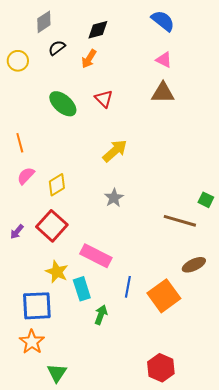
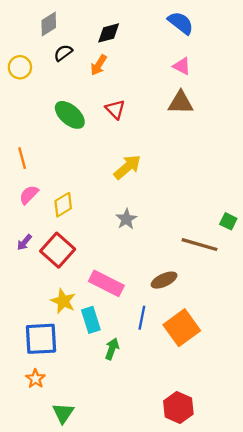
purple arrow: (17, 232) -> (24, 242), moved
brown ellipse: (194, 265) -> (164, 280), moved
orange star: (32, 342) -> (35, 379), size x0.7

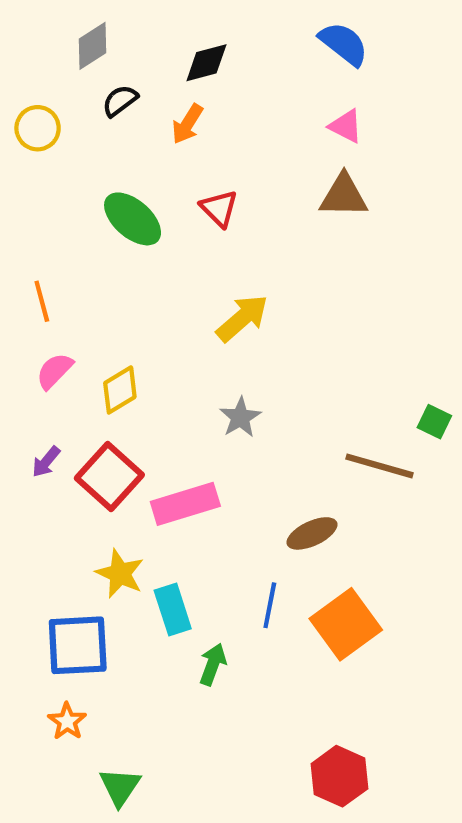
pink rectangle: (106, 283) -> (185, 504), moved, turned -44

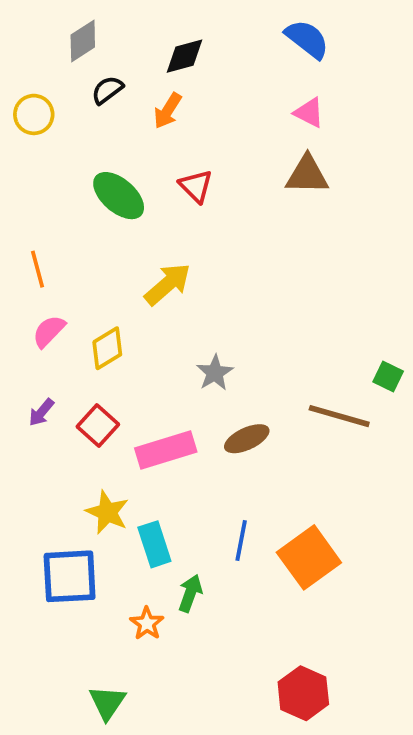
yellow arrow: (242, 318) -> (168, 284), moved
red square: (109, 476) -> (98, 426), size x0.7
brown ellipse: (312, 533) -> (247, 439), moved
orange star: (67, 721) -> (147, 623), moved

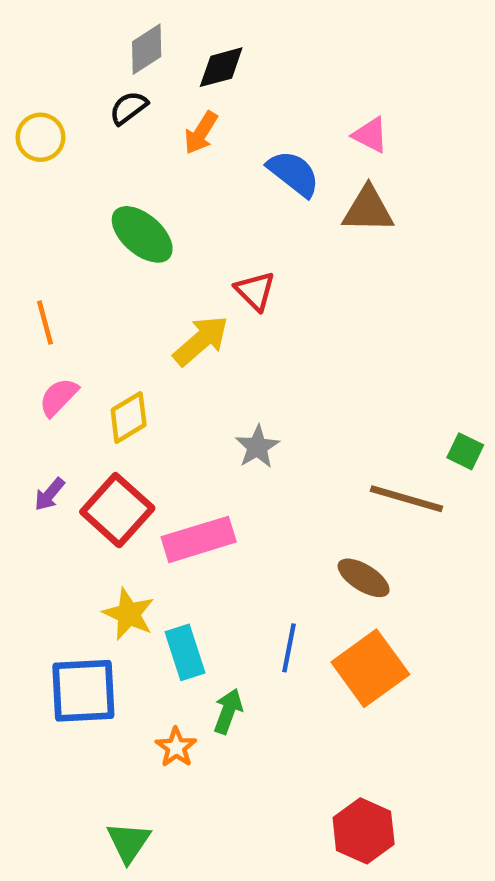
blue semicircle: (307, 39) -> (294, 173), moved
gray diamond: (83, 41) -> (147, 49), moved
red triangle: (196, 186) -> (255, 291), moved
red square: (98, 426) -> (117, 510), size x1.4
brown ellipse: (247, 439) -> (364, 578), moved, turned 57

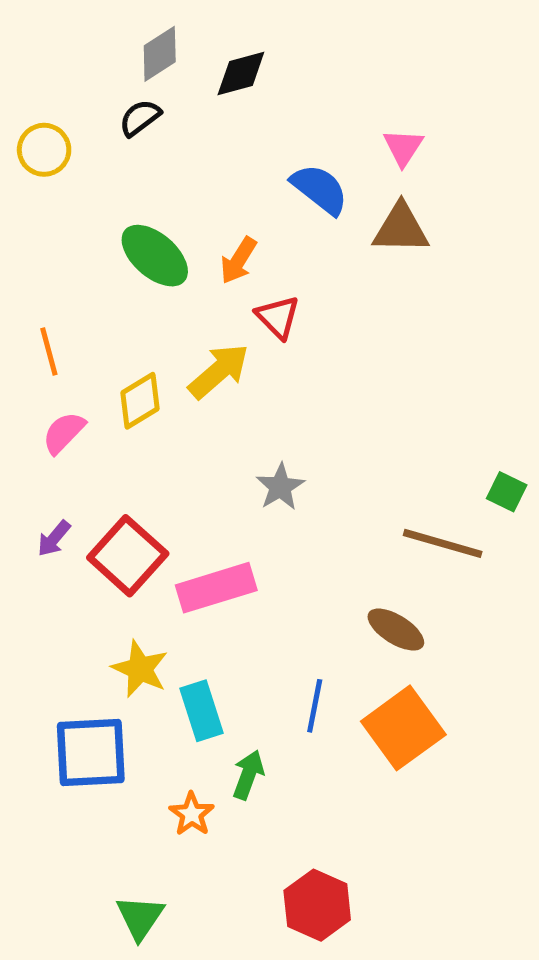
orange arrow: (201, 133) -> (238, 260), moved
pink triangle: (370, 135) -> (403, 147), turned 36
yellow diamond: (129, 417) -> (140, 401), moved
red hexagon: (364, 831) -> (317, 905), moved

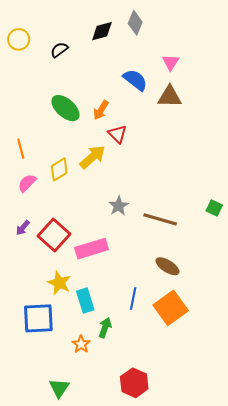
gray diamond: (160, 54) -> (135, 23), moved, turned -35
yellow circle: (44, 150) -> (19, 39), moved
brown line: (443, 543) -> (160, 219), moved

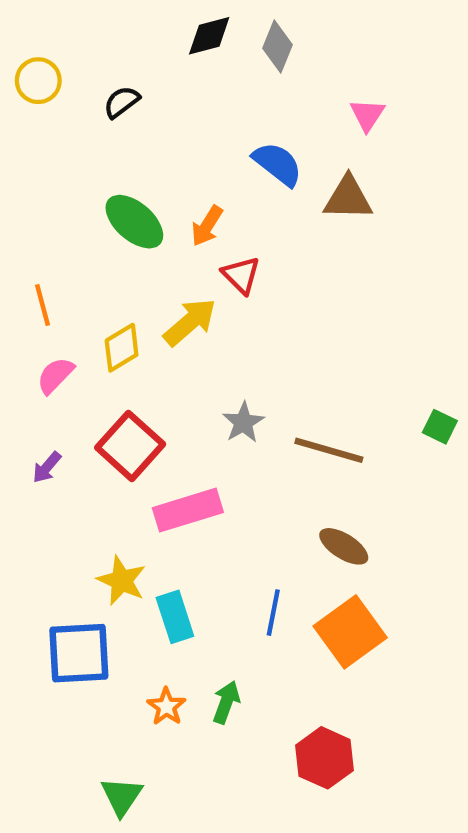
black diamond: (102, 31) -> (209, 36), moved
pink triangle: (171, 62) -> (367, 115), moved
red square: (54, 235) -> (130, 446), moved
green arrow: (105, 328) -> (226, 702), moved
red hexagon: (134, 383) -> (325, 758), moved

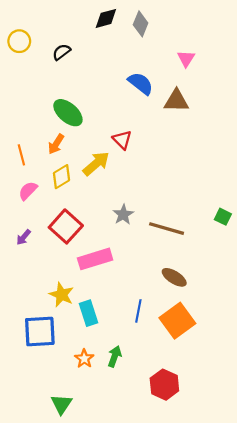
orange arrow: (207, 226) -> (56, 144), moved

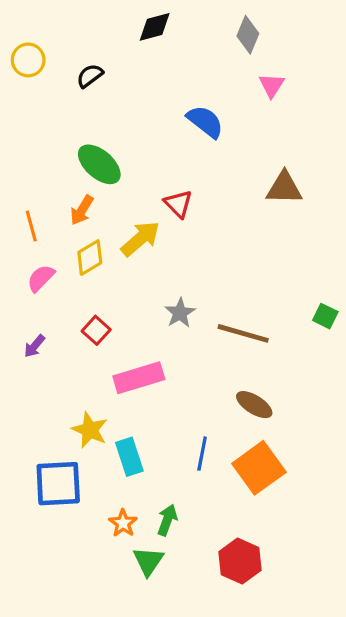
gray diamond: (141, 24) -> (248, 35), moved
brown triangle: (176, 101) -> (284, 188), moved
red square: (66, 226) -> (96, 330), size x0.6
green triangle: (61, 404) -> (148, 561), moved

